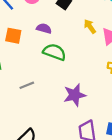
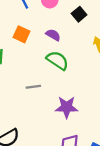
gray line: (27, 85) -> (33, 87), moved

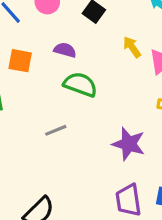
purple star: (67, 107) -> (129, 144), moved, turned 30

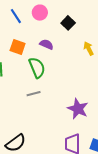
green semicircle: (80, 84) -> (37, 68), moved, turned 40

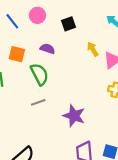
black square: (68, 23) -> (69, 24), turned 32
purple star: (78, 109) -> (74, 116), moved

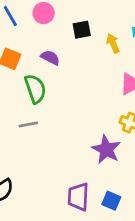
yellow arrow: (93, 49) -> (113, 43), moved
purple star: (74, 116) -> (106, 149), moved

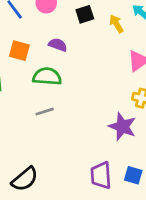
green semicircle: (35, 89) -> (47, 77), turned -60

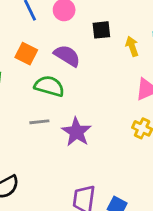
purple semicircle: (58, 45) -> (67, 56), size x1.4
purple star: (122, 127) -> (76, 132), moved

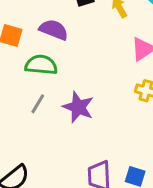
gray line: (39, 122) -> (38, 104), turned -42

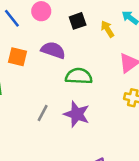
green semicircle: (41, 65) -> (79, 76), moved

